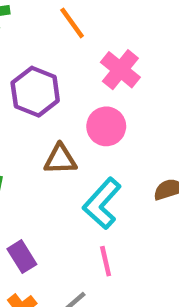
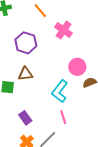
pink circle: (106, 126) -> (77, 67), moved
brown triangle: (60, 159) -> (25, 74), moved

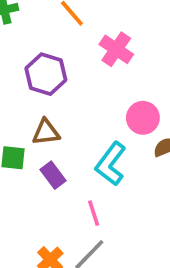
pink line: (63, 117) -> (94, 213), moved
purple rectangle: (25, 118) -> (53, 175), moved

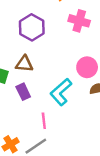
pink cross: (116, 49) -> (79, 21), turned -30

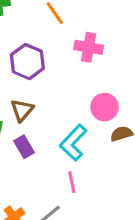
brown triangle: (24, 64) -> (22, 110), turned -48
pink line: (44, 121) -> (72, 182), moved

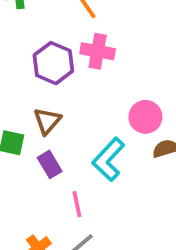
pink cross: (89, 47) -> (98, 51), moved
pink line: (72, 182) -> (77, 204), moved

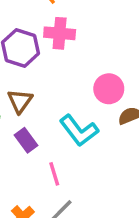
cyan L-shape: (108, 159) -> (79, 131), turned -75

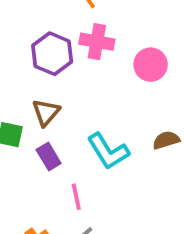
pink circle: (109, 89) -> (151, 65), moved

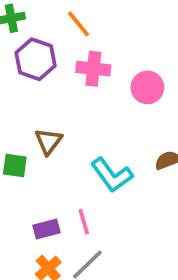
purple hexagon: (52, 54) -> (36, 59), moved
purple rectangle: (49, 157) -> (46, 229), moved, turned -70

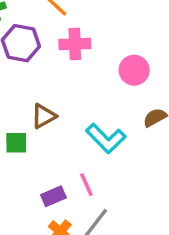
pink circle: (147, 87) -> (134, 70), moved
brown triangle: (48, 141) -> (44, 116), turned 32

